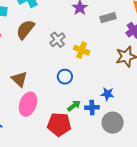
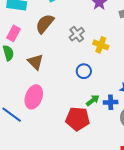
brown triangle: (19, 79) -> (36, 62), moved
pink ellipse: (28, 104) -> (34, 97), moved

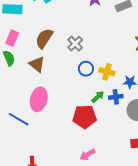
brown semicircle: (45, 24) -> (44, 38), moved
gray cross: (77, 34) -> (75, 44), moved
yellow cross: (101, 45) -> (107, 72), moved

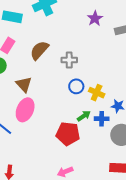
gray cross: (75, 44) -> (69, 60), turned 35
brown triangle: (37, 64) -> (24, 84), moved

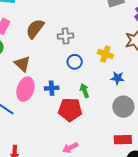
yellow cross: (97, 93) -> (105, 54), moved
green arrow: (84, 116) -> (84, 91), turned -72
blue cross: (102, 119) -> (52, 88), moved

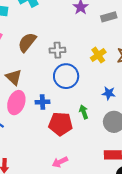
yellow cross: (105, 54) -> (98, 55), moved, turned 35
blue circle: (75, 62) -> (66, 76), size x1.6
green arrow: (84, 91) -> (84, 112), moved

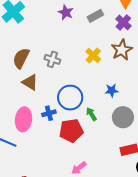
gray cross: (57, 50) -> (52, 59), turned 35
blue circle: (66, 76) -> (70, 98), moved
brown triangle: (14, 77) -> (30, 82), moved

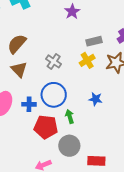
gray rectangle: (95, 16) -> (94, 41), moved
gray cross: (52, 59) -> (54, 61), moved
gray circle: (123, 117) -> (69, 146), moved

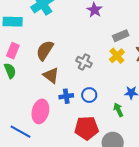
blue circle: (54, 95) -> (89, 95), size x0.6
blue cross: (29, 104) -> (66, 96), moved
green arrow: (70, 116) -> (118, 110), moved

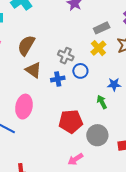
blue circle: (89, 95) -> (80, 71), moved
blue cross: (66, 96) -> (58, 79), moved

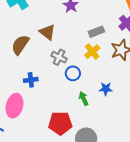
brown triangle: (33, 70) -> (47, 32), moved
blue cross: (58, 79) -> (31, 80), moved
green arrow: (102, 102) -> (84, 99), moved

